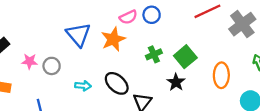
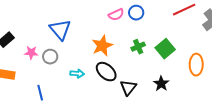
blue triangle: (78, 35) -> (60, 30), moved
orange star: (113, 39) -> (102, 46), moved
black star: (176, 82) -> (161, 84), moved

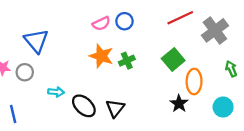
orange star: (102, 46) -> (101, 56), moved, turned -30
green square: (165, 49) -> (173, 59), moved
black ellipse: (106, 72) -> (84, 106), moved
black star: (161, 84) -> (179, 104), moved

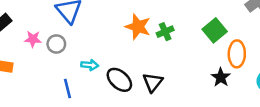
blue line: (13, 114) -> (67, 88), moved

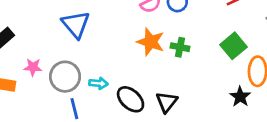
green cross: (165, 32) -> (180, 47), turned 35
pink star: (33, 39) -> (33, 67), moved
gray circle: (56, 44) -> (65, 77), moved, size x1.5

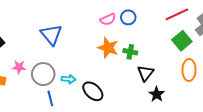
green square: (233, 46) -> (182, 41), moved
black star: (240, 97) -> (157, 94), moved
black triangle: (167, 102) -> (145, 73), moved

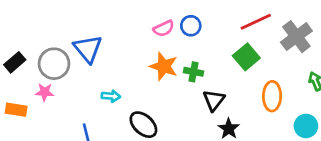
green square: (182, 41) -> (246, 57), moved
gray circle: (43, 74) -> (54, 64), moved
cyan arrow: (69, 79) -> (111, 96), moved

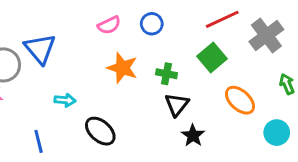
pink semicircle: (164, 28) -> (109, 25), moved
green cross: (194, 72) -> (166, 74), moved
orange ellipse: (272, 96) -> (240, 100), turned -48

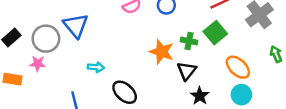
orange star: (122, 68) -> (162, 52), moved
green cross: (166, 74) -> (189, 41), moved
cyan circle: (277, 133) -> (241, 95), moved

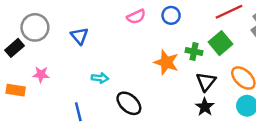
blue triangle: (76, 25) -> (80, 36), size x0.7
gray circle: (46, 39) -> (35, 27), moved
black triangle: (187, 71) -> (206, 82), moved

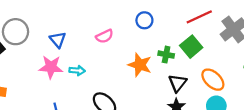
pink semicircle: (136, 17) -> (104, 36), moved
pink star: (41, 74) -> (51, 67), moved, size x1.5
cyan arrow: (100, 78) -> (77, 70), moved

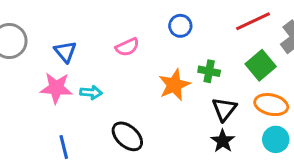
green square: (191, 47) -> (261, 65), moved
orange star: (140, 65) -> (174, 85), turned 30
orange ellipse: (213, 80) -> (271, 105), turned -30

